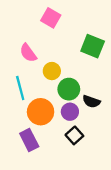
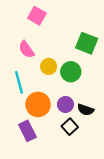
pink square: (51, 18) -> (37, 16), moved
green circle: (69, 89) -> (71, 72), moved
black semicircle: (91, 102) -> (86, 110), moved

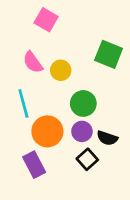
yellow circle: (49, 66) -> (61, 70), moved
green circle: (71, 72) -> (83, 103), moved

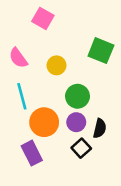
pink semicircle: (33, 62) -> (18, 58), moved
black semicircle: (107, 138) -> (100, 128), turned -96

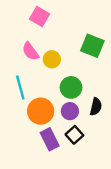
pink semicircle: (18, 58) -> (30, 51), moved
black semicircle: (100, 128) -> (96, 107), moved
purple rectangle: (32, 153) -> (50, 139), moved

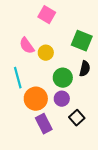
pink square: (39, 16) -> (47, 15), moved
black semicircle: (96, 107) -> (85, 69), moved
black square: (74, 135) -> (77, 118), moved

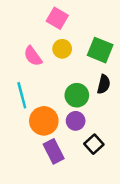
yellow circle: (46, 53) -> (62, 49), moved

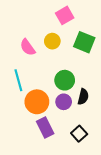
pink square: (57, 18) -> (65, 15), moved, turned 30
black semicircle: (104, 84) -> (83, 97), moved
black square: (94, 144) -> (79, 134), moved

